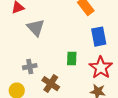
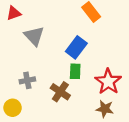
blue rectangle: (99, 37) -> (76, 47), moved, turned 48
brown cross: (51, 84) -> (60, 92), moved

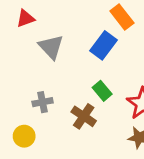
blue rectangle: (76, 47) -> (104, 45), moved
green rectangle: (75, 71) -> (102, 91), turned -42

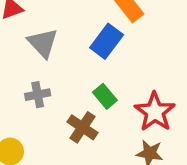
gray cross: (43, 102) -> (38, 95), moved

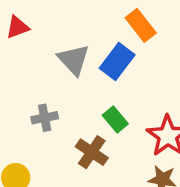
gray triangle: (43, 43) -> (74, 60), moved

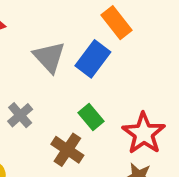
gray cross: (45, 118) -> (20, 115), turned -30

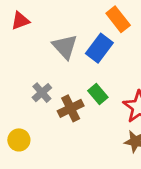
brown cross: (67, 150) -> (71, 108), moved, turned 30

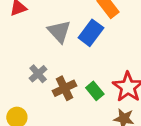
green rectangle: (98, 94) -> (95, 91), moved

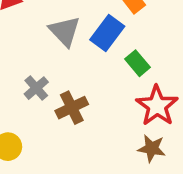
green rectangle: (95, 91) -> (137, 63), moved

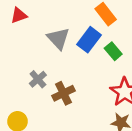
green rectangle: (137, 63) -> (113, 51), moved

